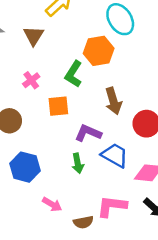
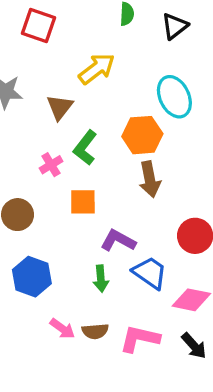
green L-shape: (73, 74) -> (85, 148), moved
brown arrow: (113, 101) -> (150, 179), moved
brown semicircle: (83, 222) -> (95, 331), moved

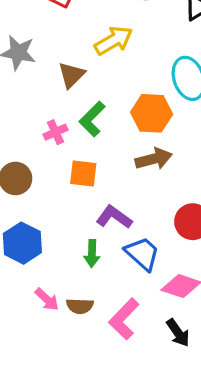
brown arrow: (150, 179) -> (154, 159), turned -100
pink L-shape: (140, 339) -> (124, 319), turned -66

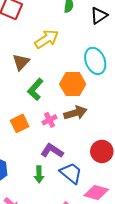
pink cross: (56, 132) -> (50, 120), moved
orange square: (83, 174) -> (20, 123), moved, turned -30

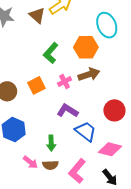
brown triangle: (21, 62) -> (37, 15), moved, turned -30
green arrow: (39, 174) -> (51, 143), moved

